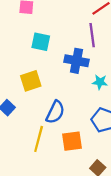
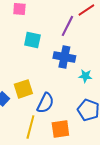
purple line: (92, 35) -> (67, 26), moved, turned 35
yellow square: (31, 81) -> (23, 89), moved

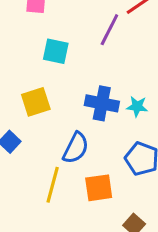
blue cross: (64, 57) -> (102, 103), moved
yellow square: (23, 89) -> (36, 102), moved

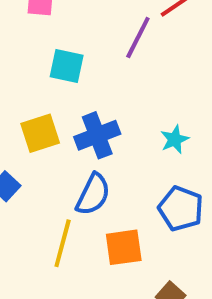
blue cross: (102, 103) -> (97, 135), moved, turned -32
cyan star: (137, 106) -> (175, 139), turned -30

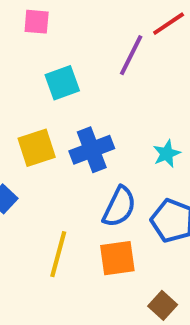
cyan square: (67, 66) -> (62, 83), turned -32
blue semicircle: (93, 194) -> (119, 207), moved

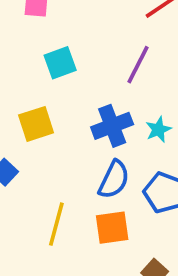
purple line: (131, 55) -> (138, 65), moved
blue cross: (92, 150) -> (112, 126), moved

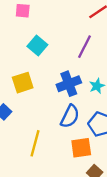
cyan square: (60, 63) -> (37, 46), turned -30
orange square: (112, 228) -> (81, 148), moved

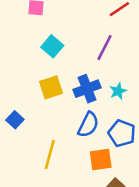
yellow square: (23, 83) -> (51, 87), moved

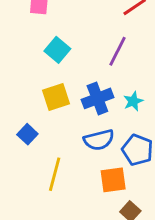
blue square: (15, 120) -> (27, 134), moved
blue semicircle: (88, 125) -> (99, 140), turned 50

